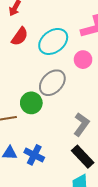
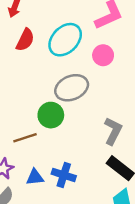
gray ellipse: (52, 83) -> (72, 88), turned 32

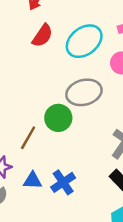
brown line: (25, 138) -> (28, 138), turned -50
blue cross: (64, 175) -> (63, 182), turned 30

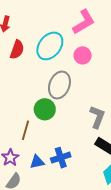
gray ellipse: (84, 92) -> (59, 85), turned -40
blue cross: (63, 182) -> (61, 158), turned 30

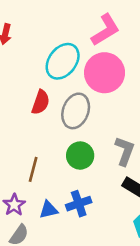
red semicircle: (17, 50) -> (41, 102), moved
pink circle: (83, 55) -> (105, 73), size x1.8
green circle: (45, 109) -> (80, 156), moved

